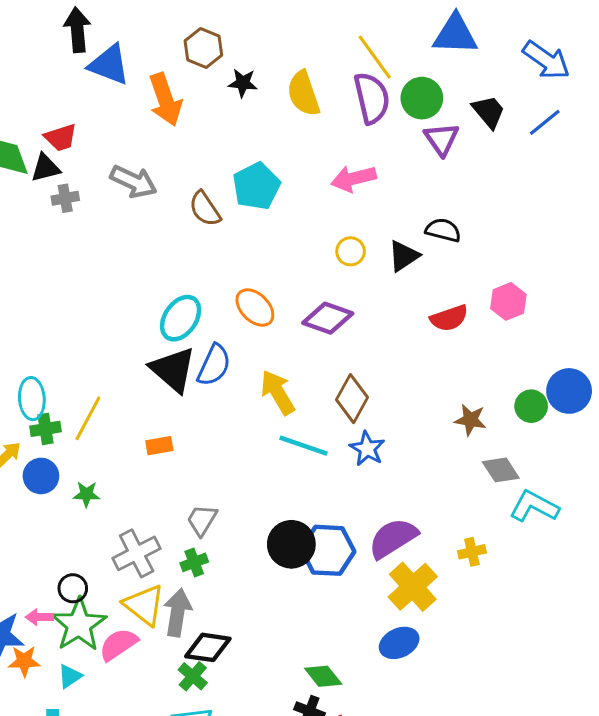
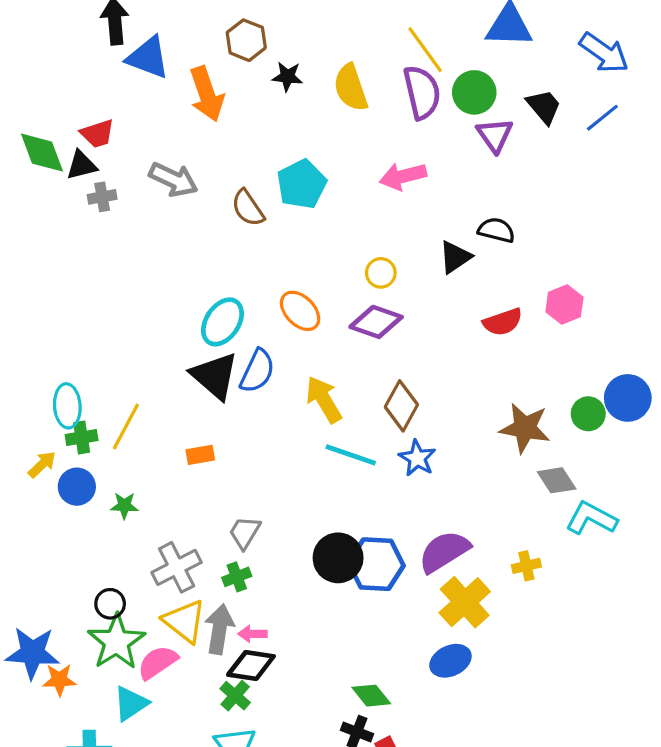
yellow circle: (351, 251) -> (381, 273), moved
brown star: (470, 420) -> (525, 428), size x1.5
pink arrow: (39, 617) -> (253, 634), moved
cyan triangle: (70, 676) -> (131, 704), moved, size x1.4

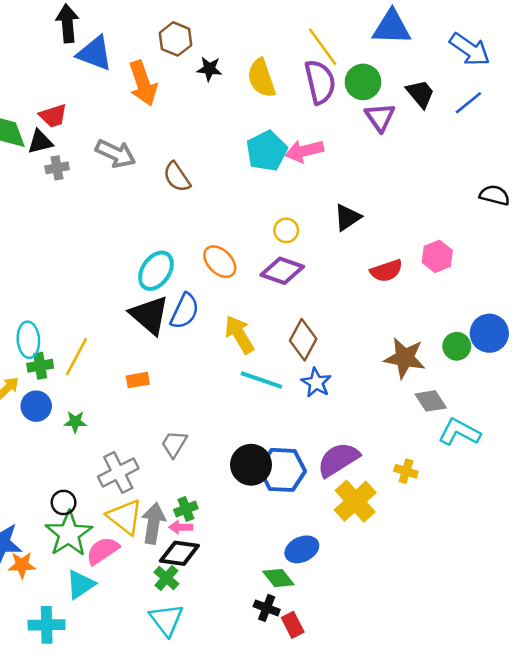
cyan pentagon: (302, 184) -> (267, 151), moved
black semicircle: (496, 230) -> (494, 195), moved
yellow cross: (526, 566) -> (406, 471), turned 30
green cross: (237, 577) -> (186, 509), moved
blue ellipse: (450, 661) -> (302, 549), moved

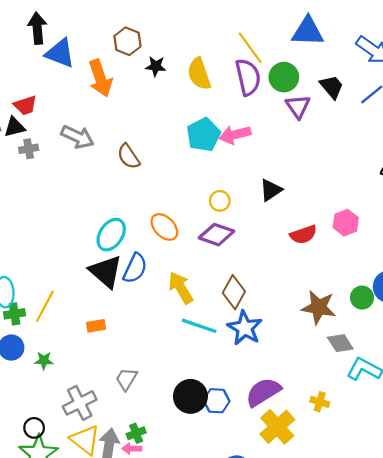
blue star: (316, 383) -> (245, 328), size x1.4
blue hexagon: (282, 470) -> (216, 401), size x0.7

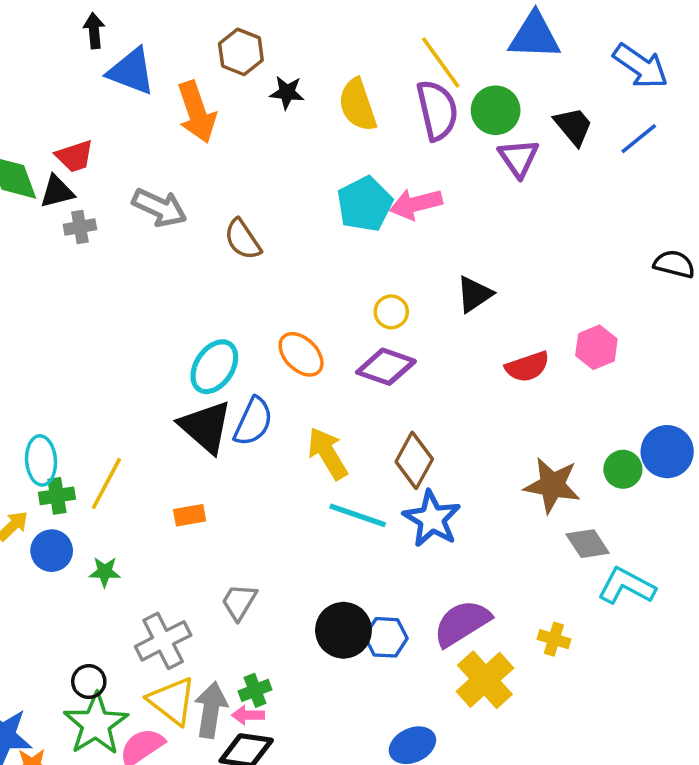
black arrow: (37, 28) -> (94, 31), size x0.7

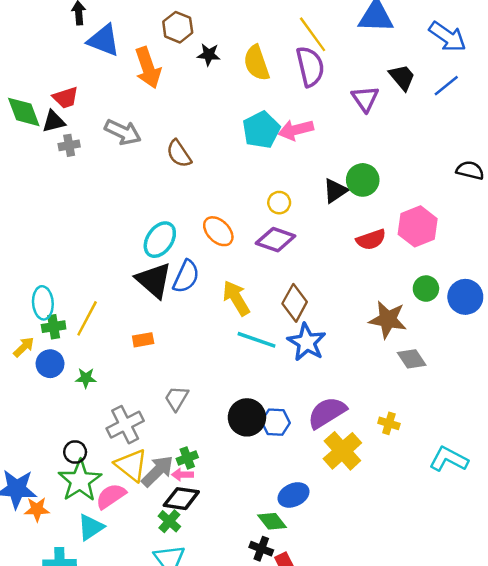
green circle: (496, 110) -> (363, 180), moved
pink hexagon: (596, 347) -> (418, 226), size x1.4
green circle: (623, 469) -> (426, 289), moved
cyan L-shape: (626, 586) -> (449, 459), moved
gray arrow: (211, 710) -> (157, 471), turned 36

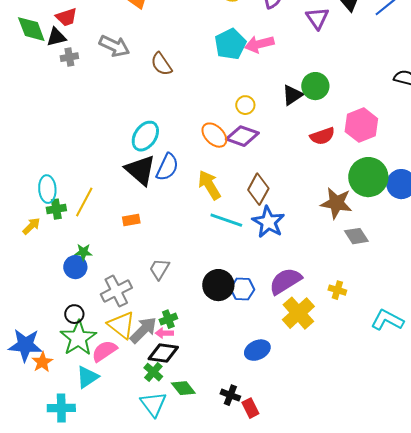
orange ellipse: (218, 231) -> (214, 135), moved
green circle: (426, 289) -> (368, 177), size x1.8
blue circle: (50, 364) -> (75, 267), moved
orange star: (37, 509) -> (42, 362), turned -30
green diamond: (272, 521) -> (183, 388), moved

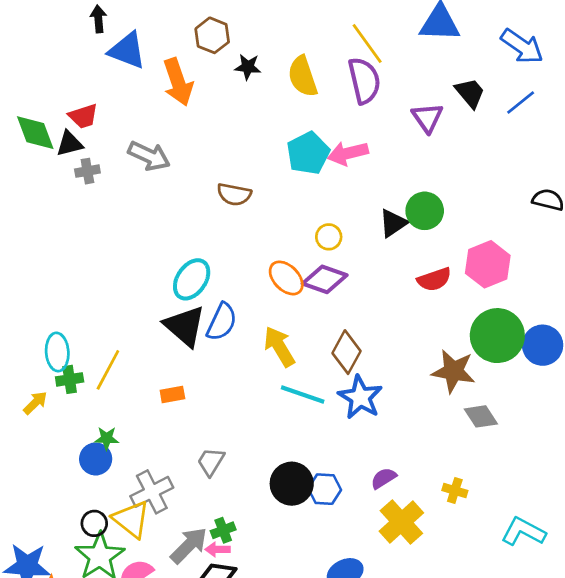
brown semicircle: (161, 64) -> (234, 194), moved, turned -45
purple semicircle: (285, 281) -> (384, 478), size x0.6
yellow triangle: (121, 325) -> (131, 519), moved

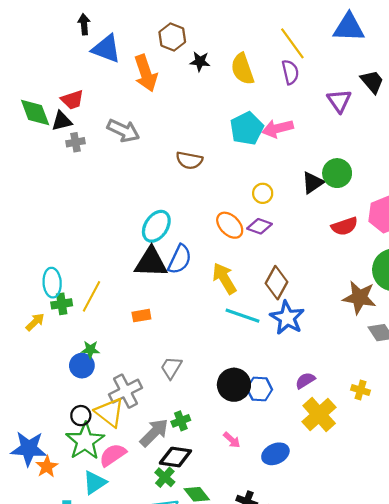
purple semicircle: (364, 81) -> (290, 72), size x0.7
purple diamond: (325, 279) -> (259, 226), size x0.7
black triangle: (185, 326) -> (151, 262), turned -39
pink arrow: (218, 549) -> (232, 440), moved, turned -138

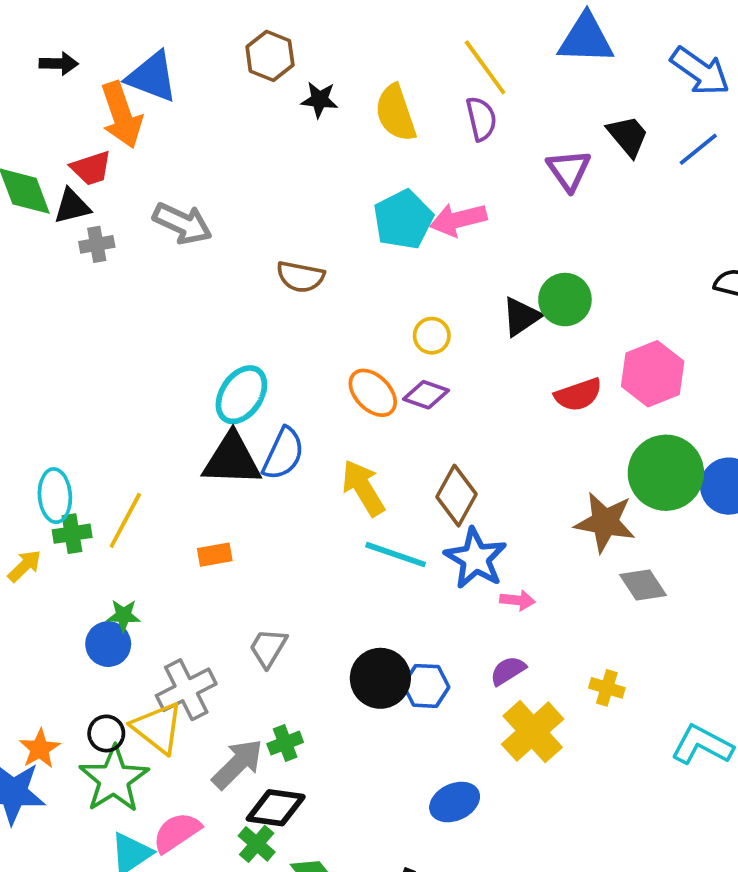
black arrow: (84, 24) -> (59, 64), moved, turned 96
orange arrow: (146, 73) -> (122, 115), moved
pink arrow: (232, 440) -> (517, 600), moved, turned -36
pink semicircle: (113, 455) -> (177, 832), moved
orange star: (47, 467) -> (40, 749), moved

